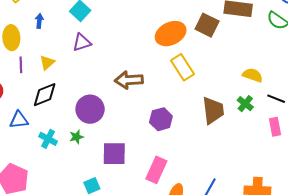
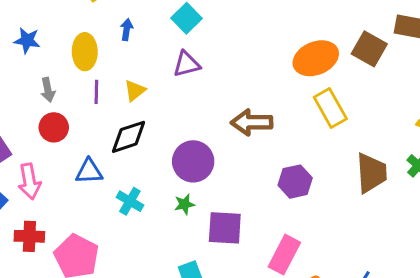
green star: (76, 137) -> (184, 204), moved

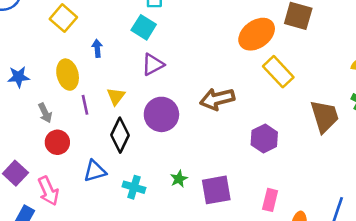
black diamond: (129, 137) -> (120, 135), turned -32
purple circle: (193, 161) -> (161, 114), moved
pink rectangle: (284, 255) -> (270, 200), size x0.7

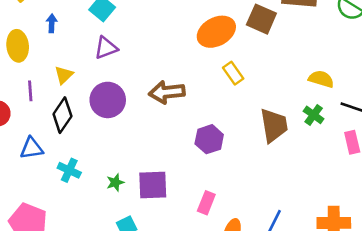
yellow rectangle: (278, 72) -> (233, 73), size x0.7
purple line: (85, 105) -> (30, 91), moved
green star: (179, 179) -> (115, 182), moved

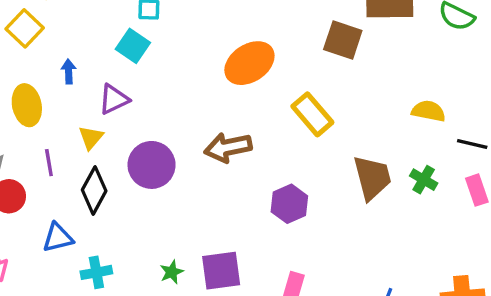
orange ellipse: (216, 32) -> (249, 63), moved
purple triangle: (106, 48) -> (114, 99), moved
yellow rectangle: (233, 73) -> (312, 114), size x1.4
green cross: (314, 115) -> (424, 180), moved
cyan cross: (69, 170) -> (96, 272), moved, turned -30

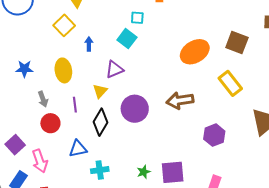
brown square: (343, 40) -> (237, 42), moved
blue arrow: (69, 72) -> (89, 44), moved

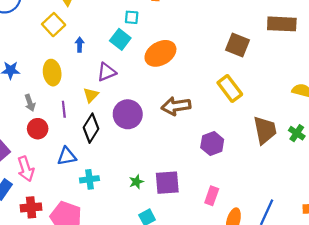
orange ellipse: (195, 52) -> (160, 53), moved

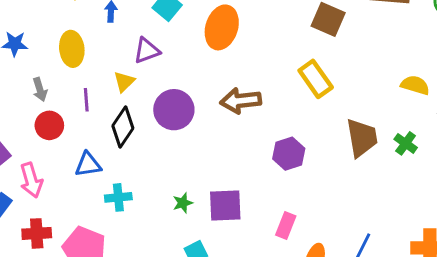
orange ellipse: (160, 53) -> (222, 27), turned -44

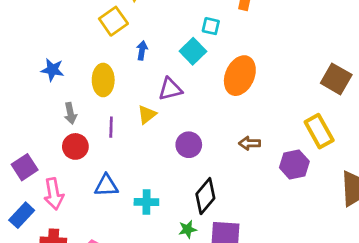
brown arrow: (241, 101) -> (250, 143), size x0.6
purple circle: (174, 110) -> (189, 145), size x0.7
black diamond: (123, 127) -> (205, 196), moved
purple hexagon: (289, 154) -> (294, 165), moved
cyan cross: (118, 197) -> (146, 202), moved

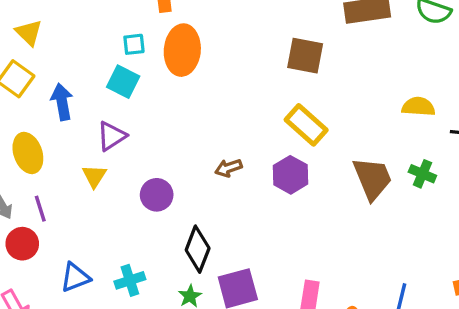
blue arrow: (142, 50) -> (62, 102), size x1.5
orange ellipse: (240, 76) -> (182, 50), moved
purple line: (111, 127) -> (40, 209), moved

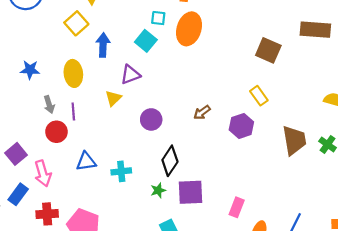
yellow rectangle: (306, 125) -> (259, 96), size x0.7
brown arrow: (228, 168) -> (202, 112), turned -30

